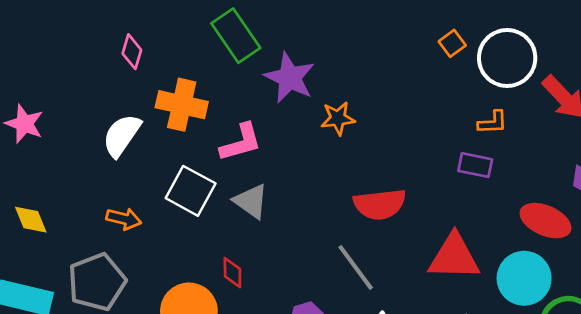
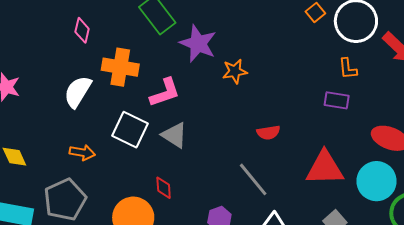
orange L-shape: (493, 122) -> (348, 69), turned 90
red semicircle: (380, 204) -> (268, 132), size x0.6

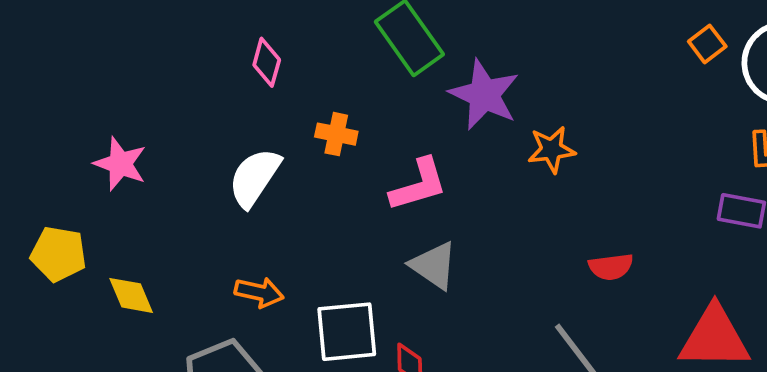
orange cross: (120, 67) -> (336, 134), size x0.6
white square: (130, 130) -> (347, 332), moved, turned -33

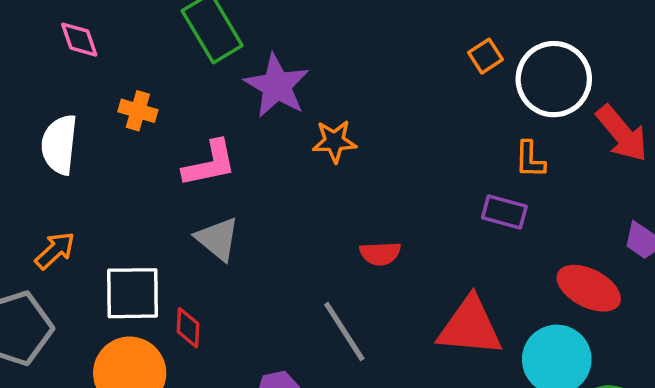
pink diamond: (267, 62) -> (79, 40), turned -39
white semicircle: (254, 178) -> (59, 145), turned -32
orange arrow: (259, 292) -> (55, 250), turned -60

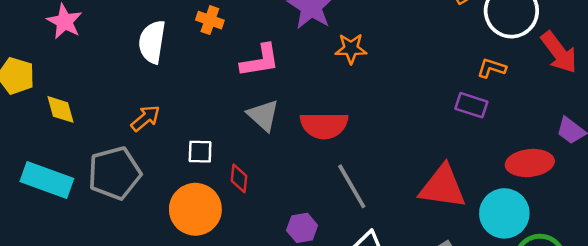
orange L-shape: (530, 160) -> (492, 68), turned 104
red semicircle: (380, 254) -> (324, 125), moved, size x1.6
red ellipse: (589, 288) -> (530, 163), turned -36
white square: (133, 293) -> (200, 152), size x0.6

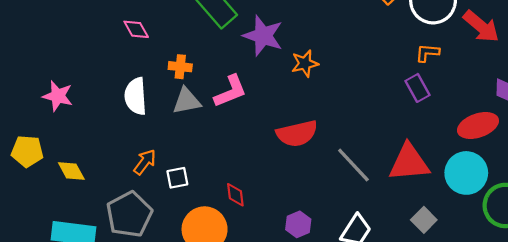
purple rectangle: (471, 105) -> (417, 88), turned 56
gray triangle: (263, 115) -> (187, 101), moved, turned -40
white square: (200, 152) -> (177, 178), moved
gray line: (352, 186) -> (353, 165), moved

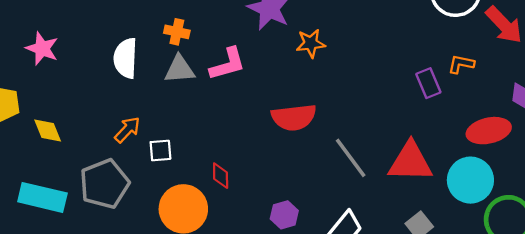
orange L-shape: (427, 53) -> (461, 64), moved

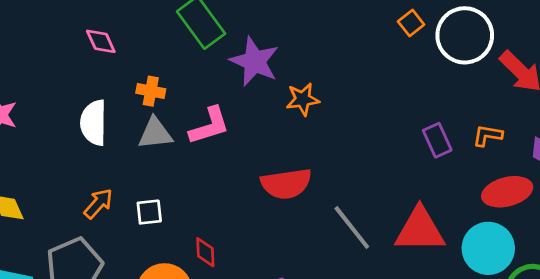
orange L-shape: (461, 64) -> (488, 135), moved
white square: (160, 150) -> (149, 212), moved

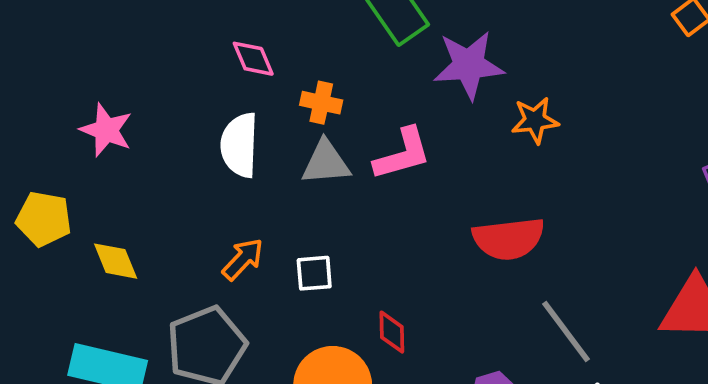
pink diamond: (101, 41) -> (253, 59), moved
purple star: (255, 61) -> (469, 65), turned -30
gray line: (352, 227) -> (566, 332), moved

